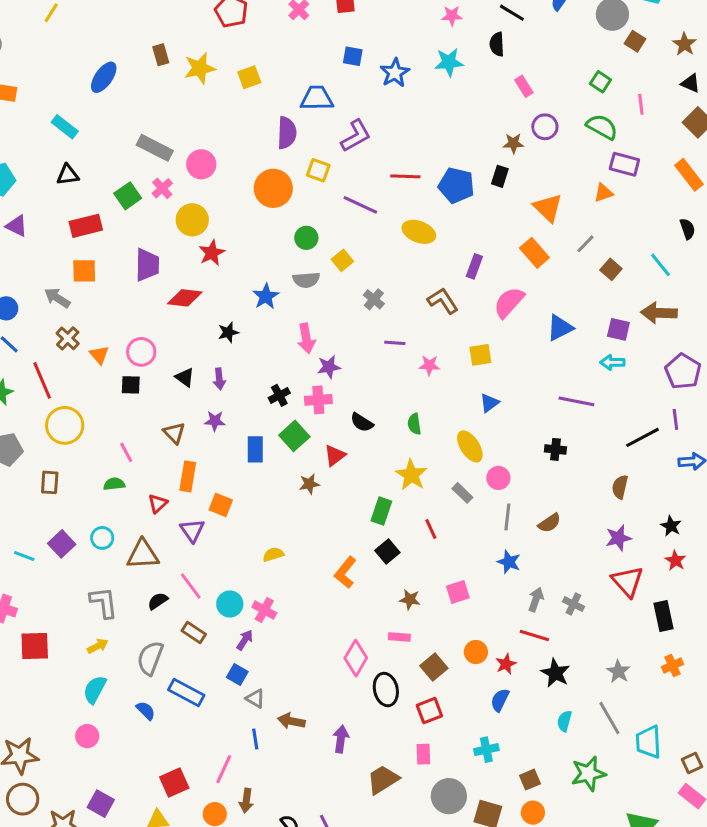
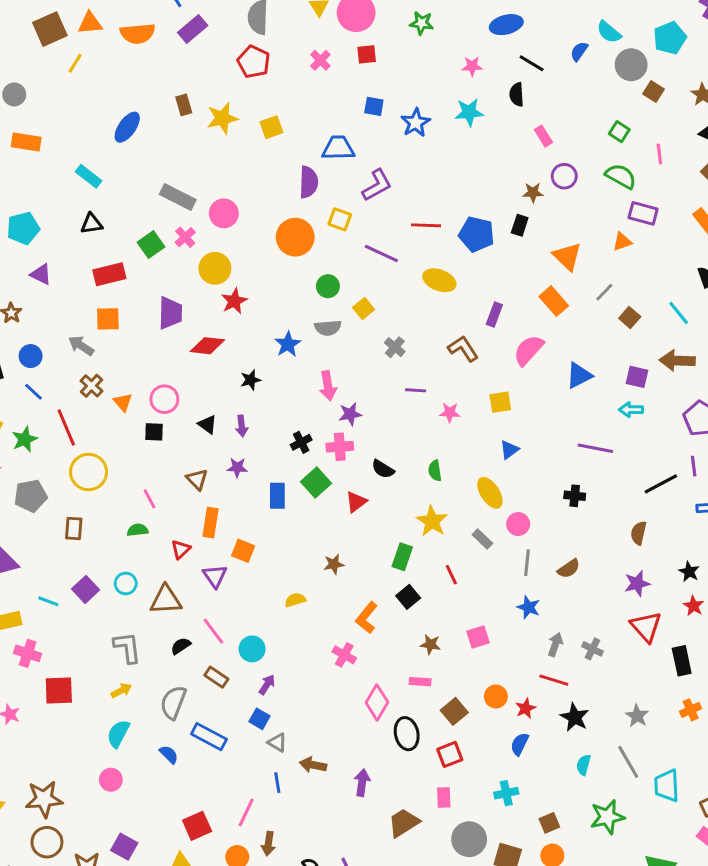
brown star: (309, 484) -> (334, 564), moved
pink cross: (264, 610) -> (344, 655), moved

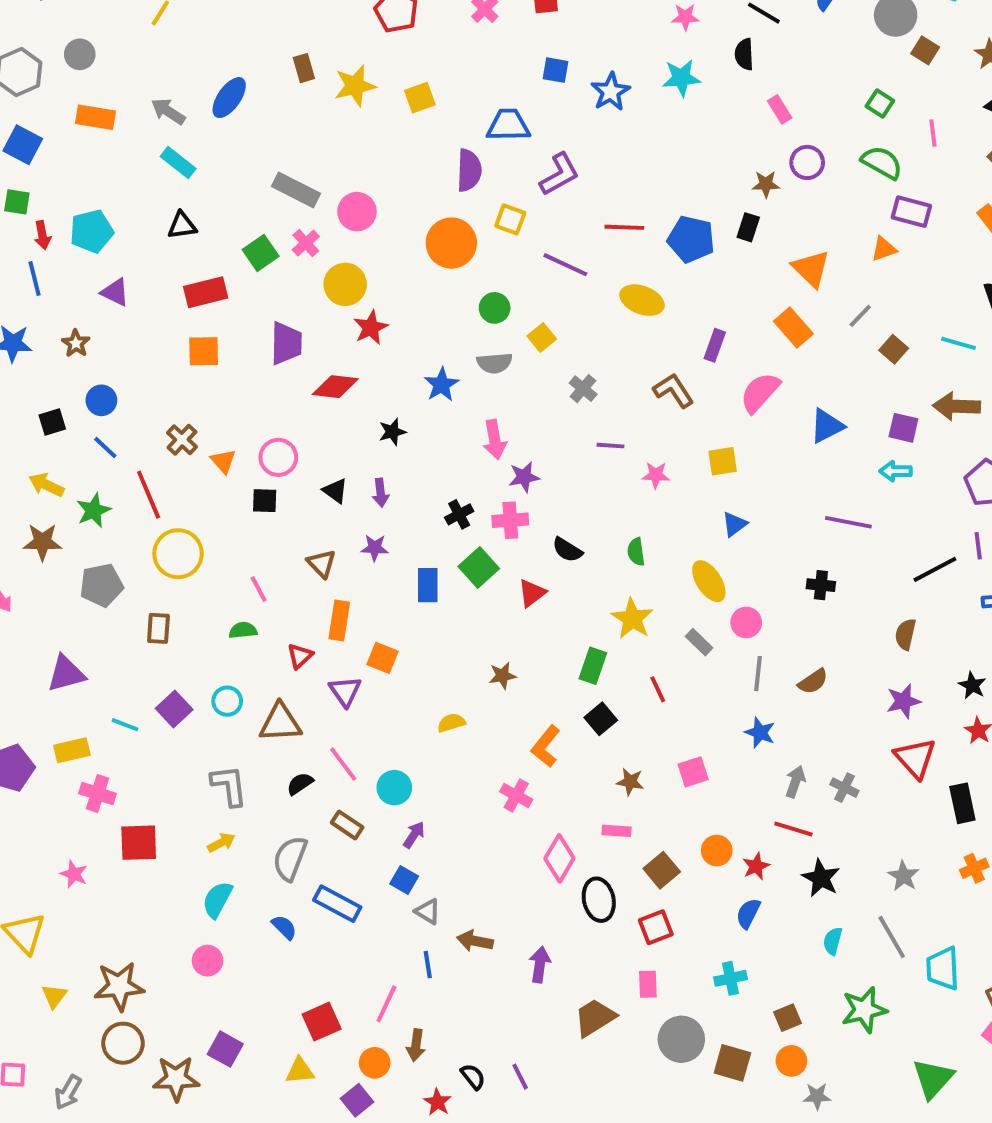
cyan line: (679, 313) -> (959, 343), turned -35
gray arrow: (81, 346) -> (168, 111), moved

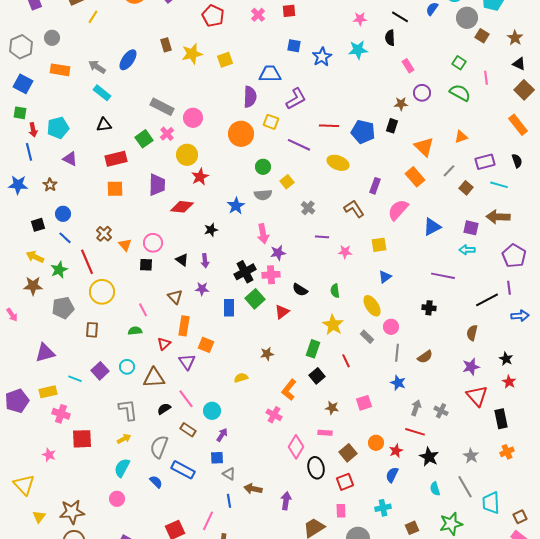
purple rectangle: (911, 212) -> (485, 162), moved, turned -30
black cross: (459, 514) -> (245, 272), size x1.5
blue square: (404, 880) -> (217, 458), turned -32
cyan semicircle: (833, 941) -> (435, 489), turned -32

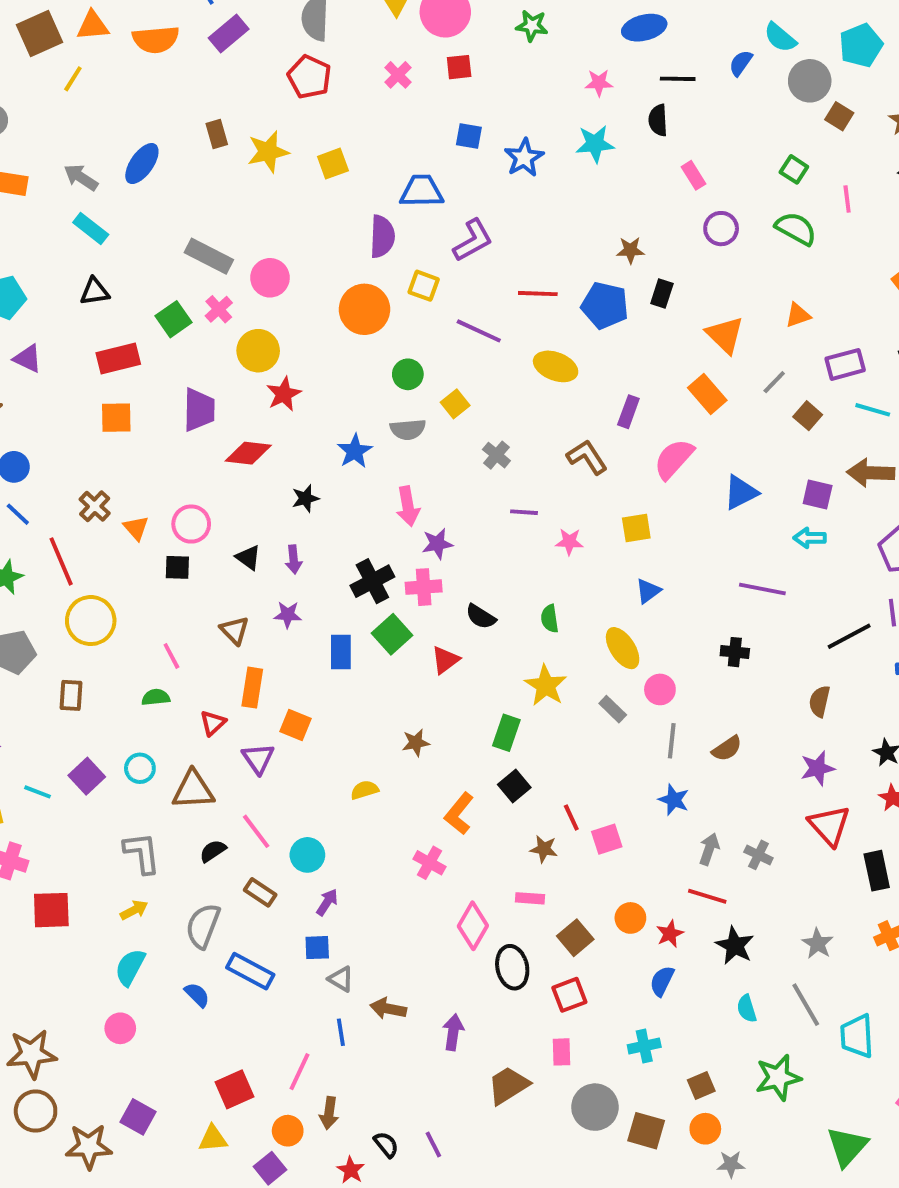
black line: (400, 17) -> (678, 79), turned -30
brown star: (401, 104) -> (630, 250), moved
red line: (346, 361) -> (571, 818), moved

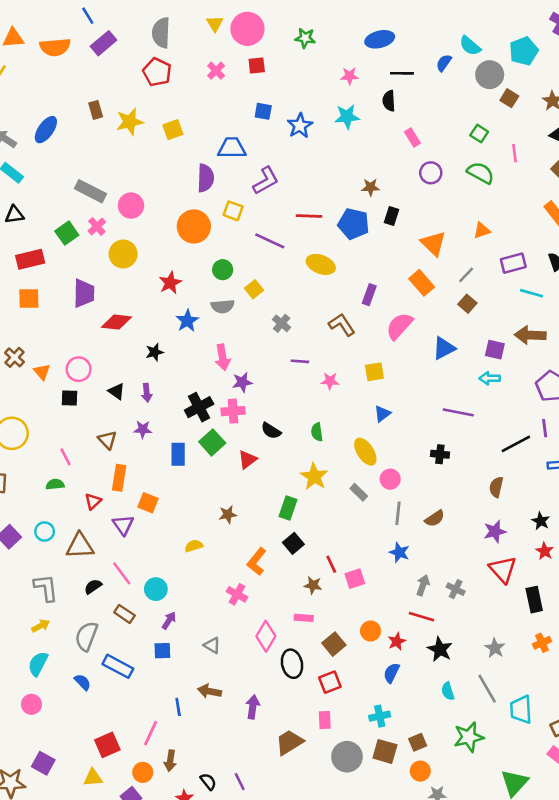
red star: (284, 394) -> (170, 283), moved
brown square: (808, 416) -> (467, 304), moved
gray triangle: (341, 979) -> (212, 645), moved
brown square: (646, 1131) -> (385, 751), moved

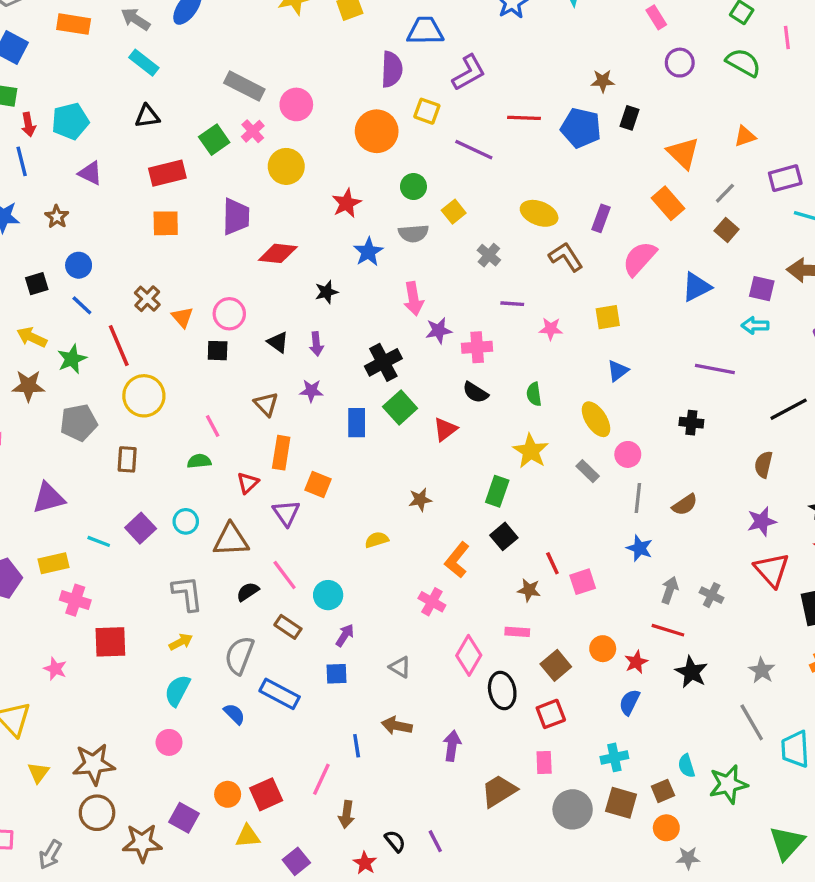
yellow ellipse: (321, 264) -> (539, 213), moved
pink cross: (233, 411) -> (477, 347), moved
cyan semicircle: (448, 691) -> (686, 766), moved
orange circle: (143, 772) -> (228, 794), moved

